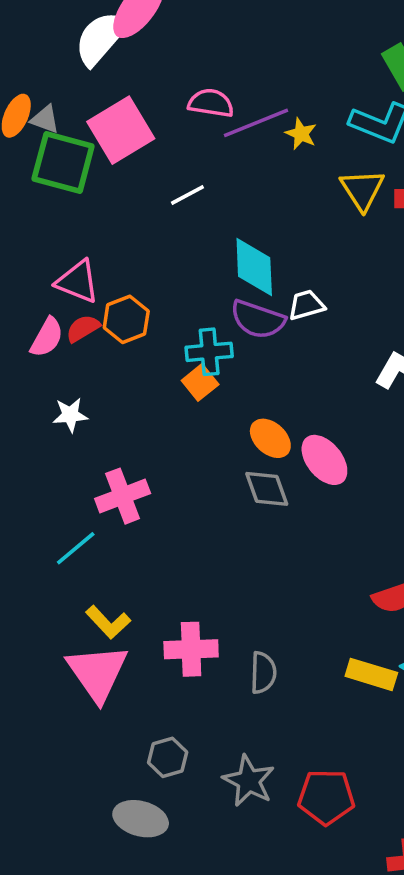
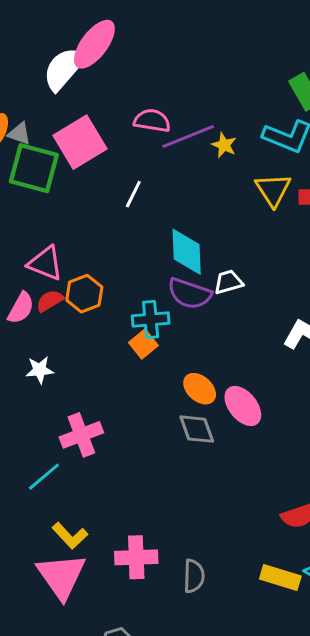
white line: (187, 195) -> (133, 194), turned -36

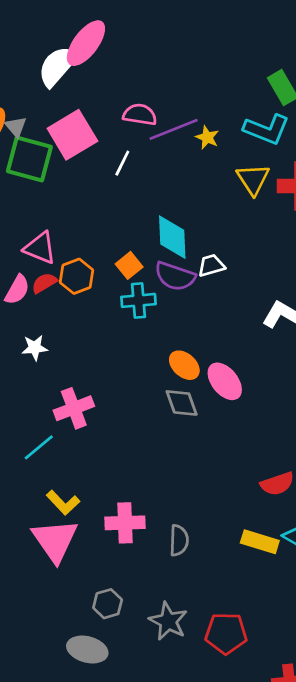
gray triangle: (19, 134) -> (16, 127), turned 30
white line: (133, 194) -> (122, 163), moved
orange square: (143, 344) -> (129, 265), moved

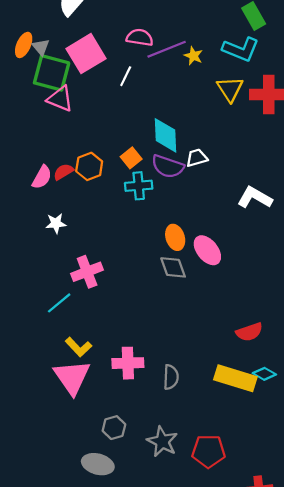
pink triangle: (40, 248) -> (60, 99), moved
orange ellipse: (184, 365) -> (175, 237), turned 30
yellow rectangle: (260, 542) -> (235, 378), size x1.4

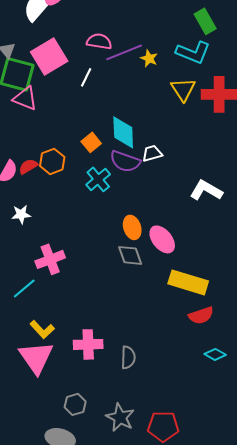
orange square: (131, 158) -> (91, 142), moved
cyan cross: (139, 186) -> (98, 179), turned -35
yellow rectangle: (235, 378) -> (188, 282), moved

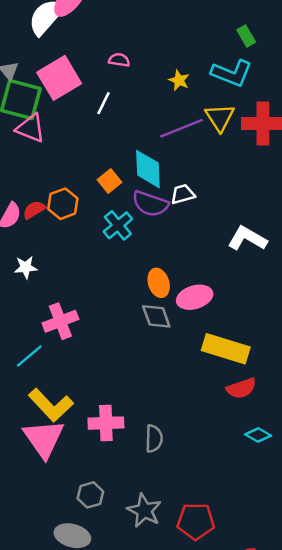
green rectangle: (205, 21) -> (246, 36), size x0.7
pink semicircle: (99, 41) -> (119, 60), size x0.7
purple line: (124, 52) -> (181, 128), moved
pink ellipse: (162, 239) -> (195, 297), turned -68
yellow L-shape: (42, 329) -> (51, 405), size x1.5

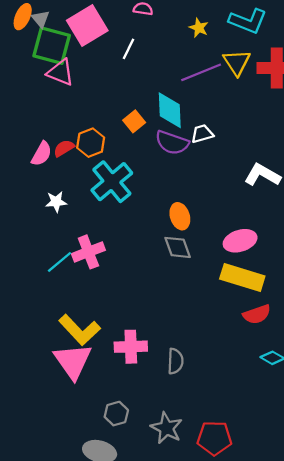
cyan cross: (118, 225) -> (112, 182), moved, size x1.5
pink ellipse: (195, 297) -> (240, 241), moved
cyan line: (29, 356) -> (59, 262), moved

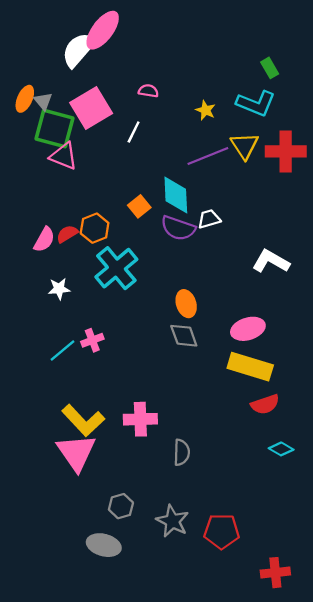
pink cross: (88, 252) -> (92, 340), size x0.7
pink cross: (131, 347) -> (140, 419), moved

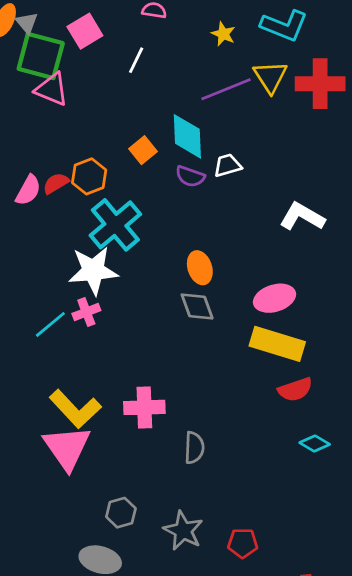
pink square: (91, 108) -> (85, 31), size x0.7
purple semicircle: (178, 228) -> (190, 176), size x0.7
white star: (59, 289) -> (93, 271), moved, size x1.8
red pentagon: (222, 531) -> (243, 543), size x0.7

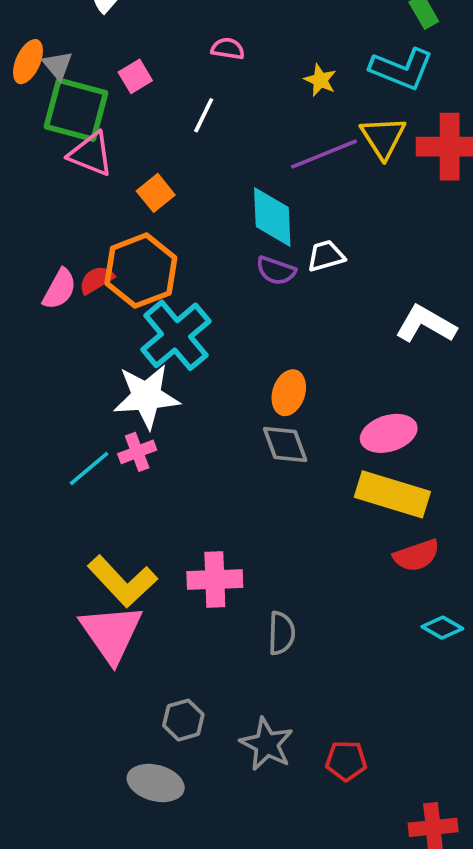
pink square: (85, 31) -> (135, 76), size x0.7
orange square: (143, 150) -> (156, 193), moved
orange hexagon: (89, 176) -> (141, 271), size x1.5
orange ellipse: (200, 268) -> (289, 393), turned 36

